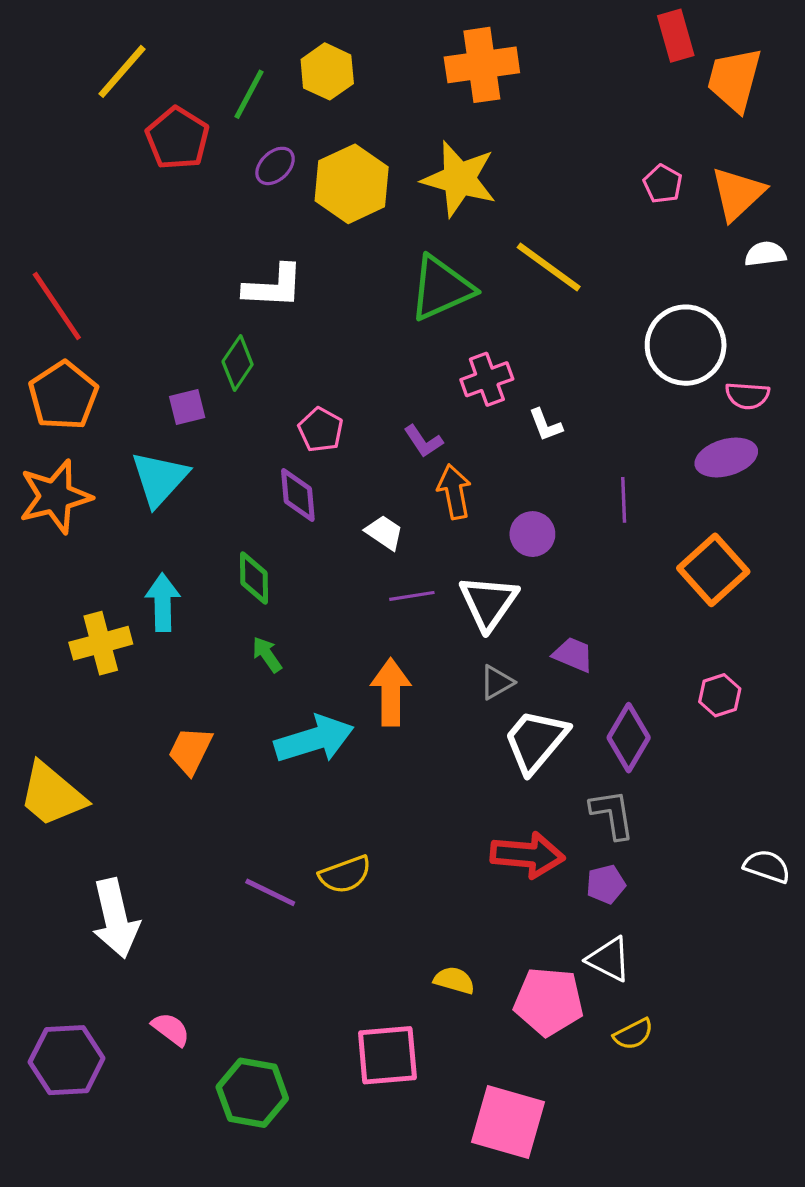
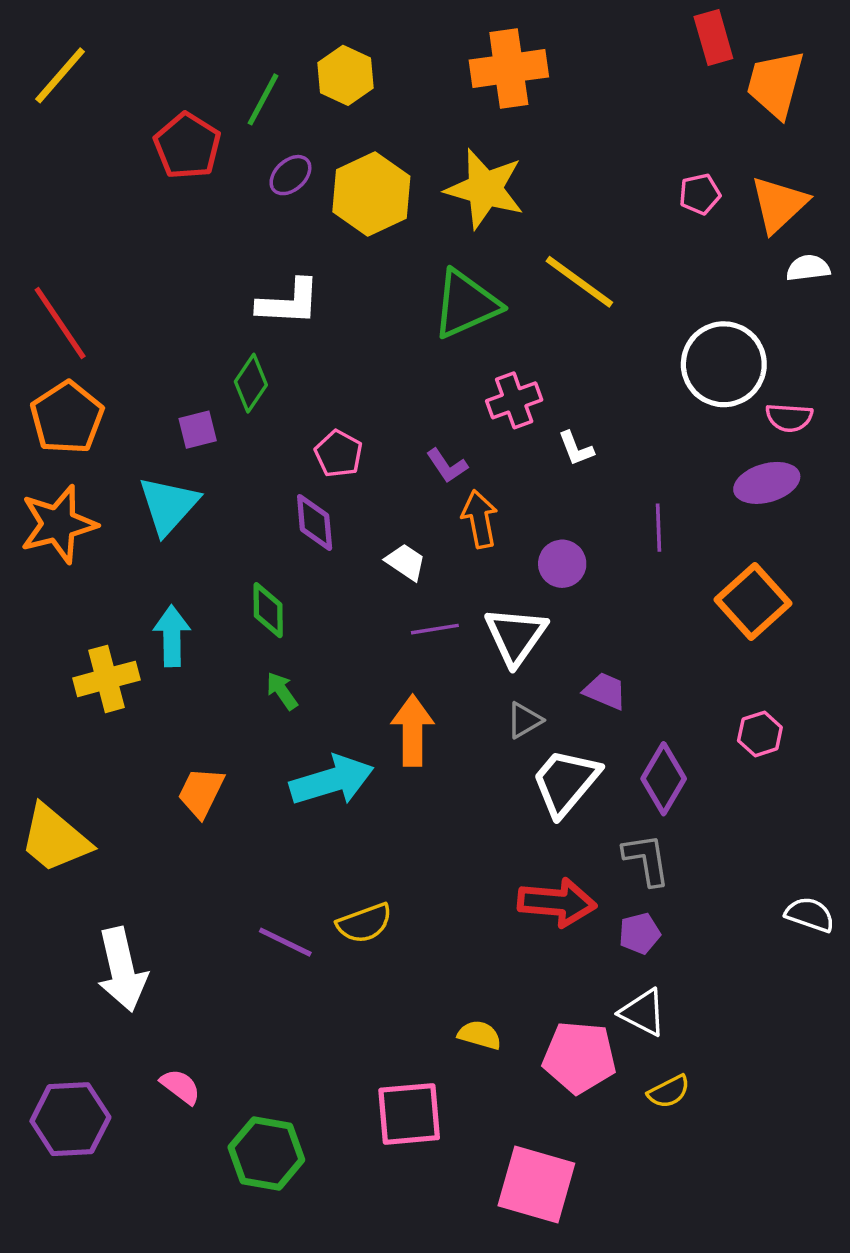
yellow line: (122, 71) -> (60, 75), moved
pink pentagon: (663, 184) -> (700, 194), turned 30

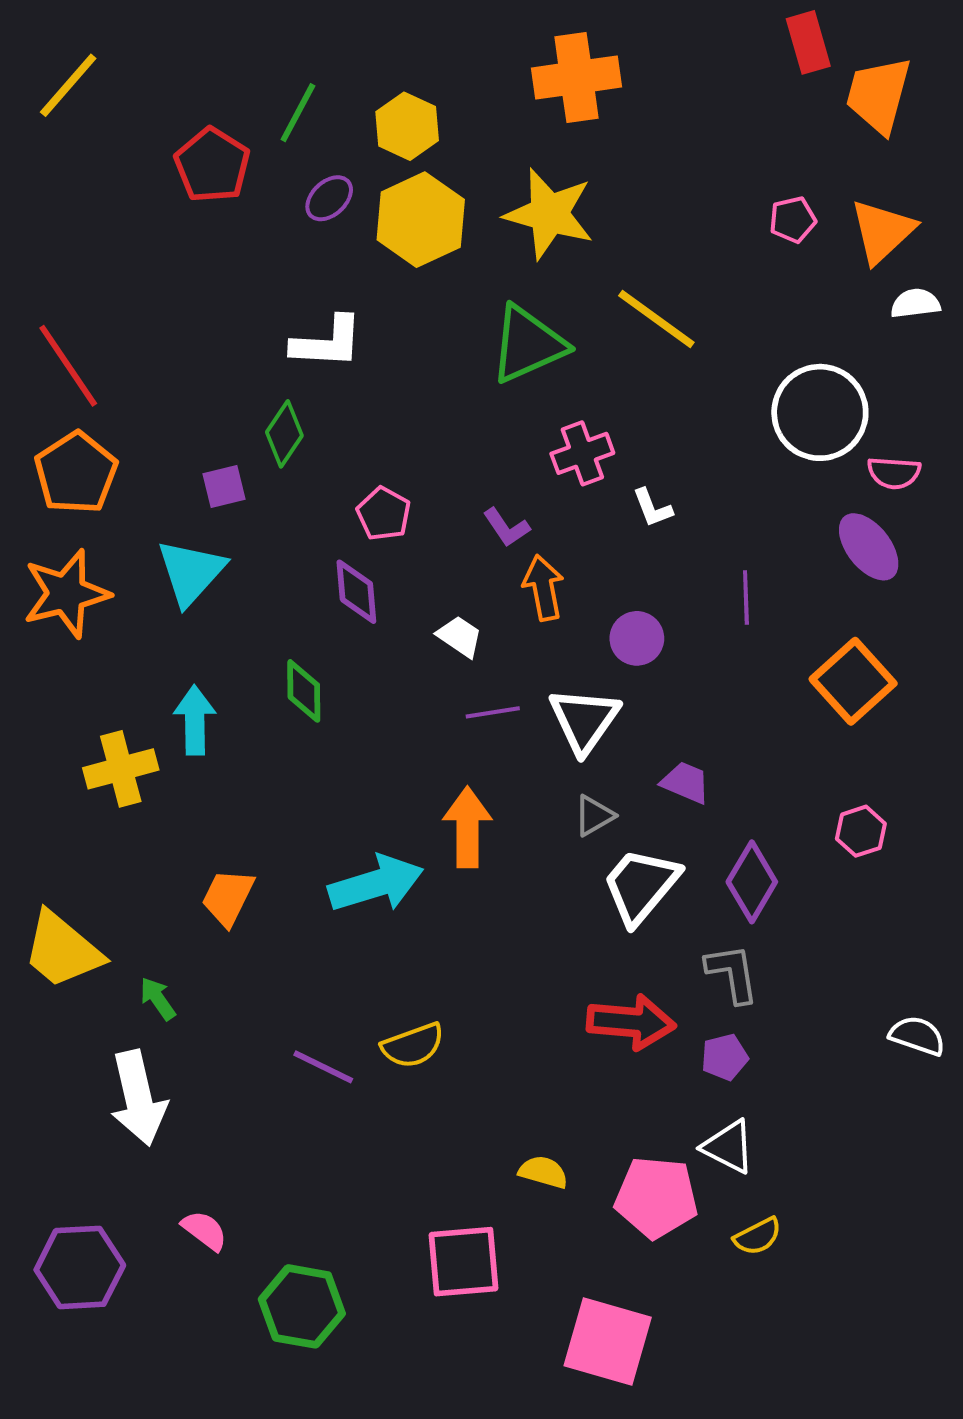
yellow hexagon: (346, 75) -> (407, 126), moved
purple ellipse: (767, 483) -> (869, 547), turned 68
green arrow: (282, 691) -> (158, 999), moved

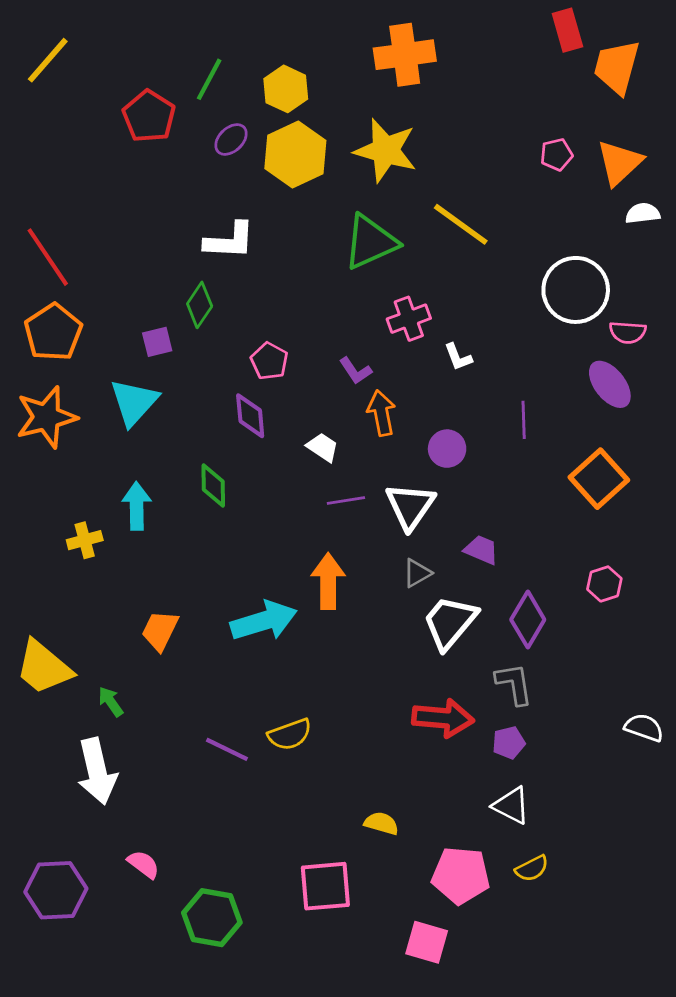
yellow cross: (121, 769) -> (85, 540), size x0.7
pink pentagon: (656, 1197) -> (461, 875), moved
pink square: (608, 1341) -> (427, 942), size x0.7

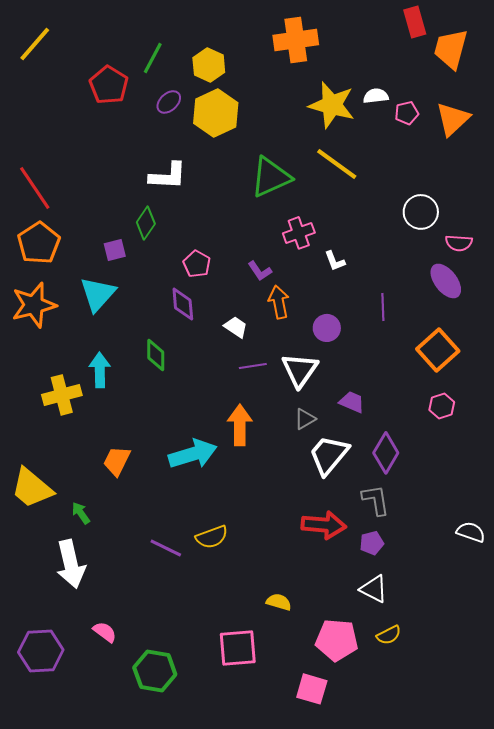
yellow star: (386, 150) -> (332, 105), moved
white semicircle: (643, 213) -> (376, 96), moved
white circle: (576, 290) -> (421, 212), size x0.7
yellow cross: (85, 540) -> (62, 395), size x1.5
pink hexagon: (604, 584) -> (442, 406), moved

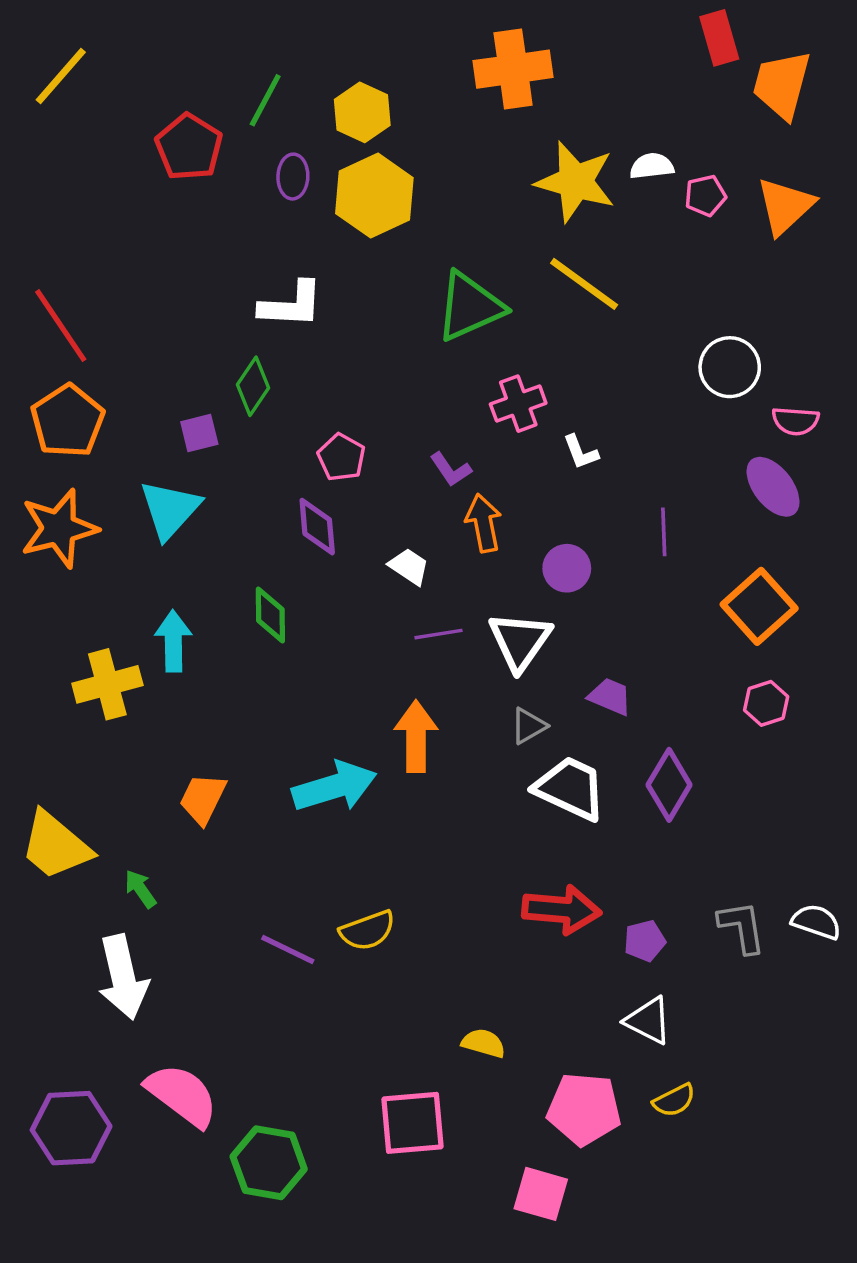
purple ellipse: (169, 102) -> (293, 177), turned -45
white trapezoid: (329, 455) -> (570, 788), turned 75
gray L-shape: (376, 500) -> (742, 927), moved
pink semicircle: (105, 632) -> (182, 1095), size x1.8

